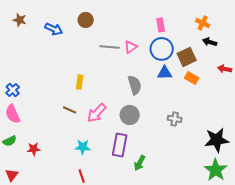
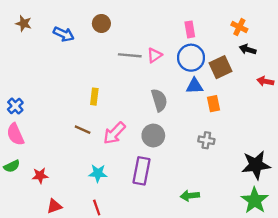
orange rectangle: (192, 78) -> (213, 104), moved, turned 48
green arrow: (140, 163) -> (190, 196), moved, turned 56
red triangle: (12, 175) -> (54, 206), moved, turned 32

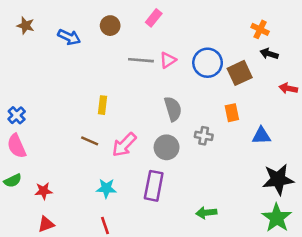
pink rectangle: (190, 29) -> (154, 18), moved, turned 49
blue triangle: (195, 86) -> (261, 136), moved
gray cross: (206, 140) -> (204, 136), moved
red triangle: (54, 206) -> (46, 224), moved

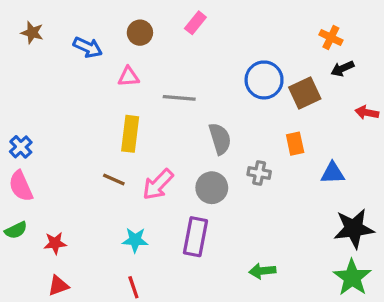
black arrow: (269, 54) -> (342, 69), turned -42
gray line: (141, 60) -> (179, 98), moved
pink triangle: (168, 60) -> (129, 77), moved, turned 30
yellow rectangle: (102, 105) -> (130, 134), size x1.5

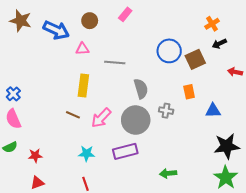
brown star: (32, 33) -> (21, 21), size x1.5
orange cross: (331, 38) -> (212, 24), turned 32
blue arrow: (88, 47) -> (56, 30), size x1.4
gray circle: (212, 188) -> (136, 120), size x1.4
purple rectangle: (195, 237) -> (125, 151), turned 65

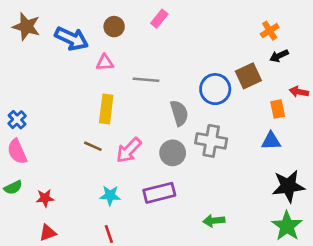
blue circle: (169, 51) -> (215, 89), moved
orange rectangle: (189, 92) -> (278, 109), moved
gray cross: (166, 111) -> (211, 141), size x1.6
gray circle: (136, 120) -> (173, 153), size x0.7

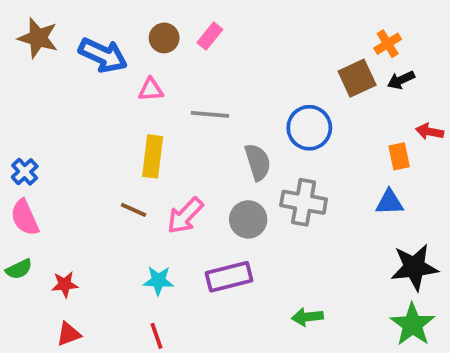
pink rectangle: (159, 19) -> (210, 36), moved
brown square: (248, 76) -> (357, 78), moved

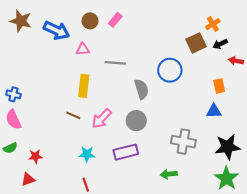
red arrow: (430, 132) -> (236, 61), moved
blue cross: (25, 172) -> (13, 94), turned -32
gray cross: (304, 202) -> (183, 142), moved
red triangle: (69, 334) -> (28, 179), moved

